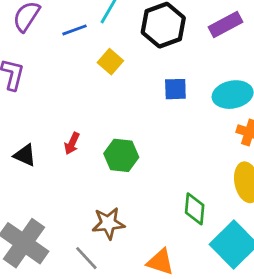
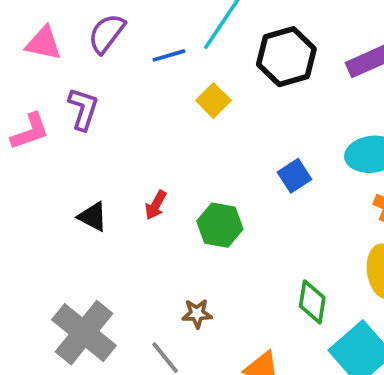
blue square: (175, 89) -> (295, 176), moved, turned -35
brown star: (108, 223) -> (197, 314), size x0.7

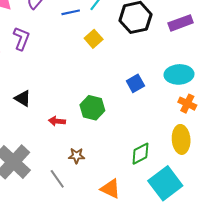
red arrow: (156, 205) -> (57, 121), moved, turned 63
green diamond: (312, 302) -> (140, 154), turned 50

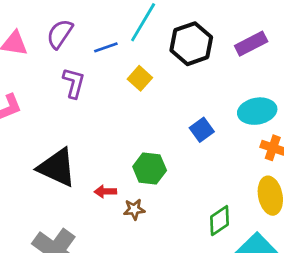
purple L-shape: (21, 39) -> (74, 83), moved
black triangle: (23, 98) -> (57, 167), size x1.8
brown star: (76, 156) -> (134, 209), moved

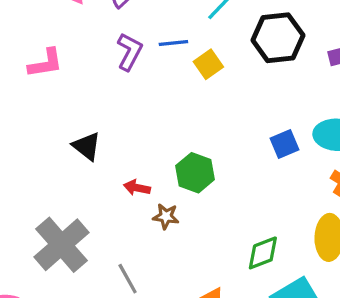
blue line: (106, 47) -> (173, 43), moved
blue square: (202, 130) -> (285, 144), moved
black triangle: (57, 167) -> (87, 146), size x0.6

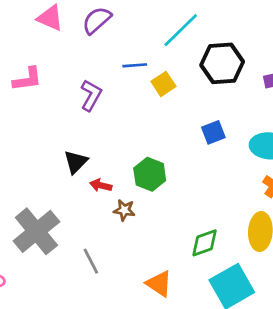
purple L-shape: (129, 52) -> (91, 95), moved
blue square: (285, 144) -> (213, 132), moved
black triangle: (87, 146) -> (76, 162), moved, turned 35

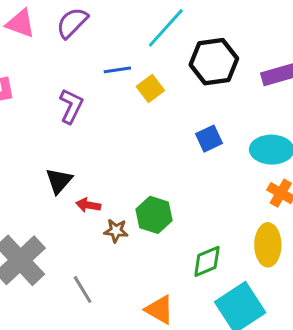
green hexagon: (150, 174) -> (154, 215), moved

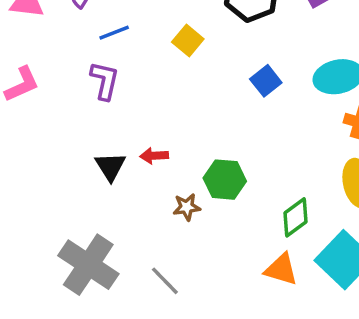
blue line: (117, 70) -> (114, 33), moved
red arrow: (88, 205) -> (154, 156), moved
orange triangle: (159, 310) -> (281, 269), moved

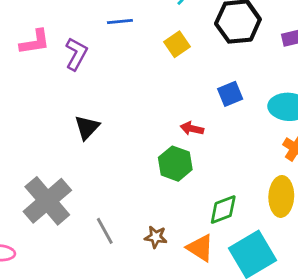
purple L-shape: (105, 81) -> (76, 54), moved
red arrow: (154, 156) -> (192, 129), moved
brown star: (187, 207) -> (156, 237), moved

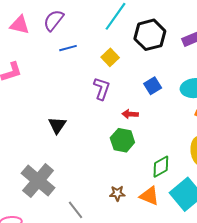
purple L-shape: (76, 54) -> (102, 89), moved
gray line: (105, 231) -> (76, 210), moved

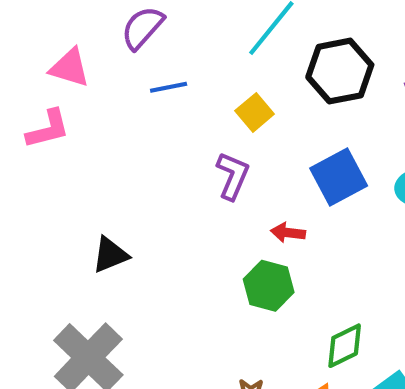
pink triangle: (20, 25) -> (70, 68), moved
blue square: (153, 86) -> (339, 177), size x1.5
black triangle: (57, 125) -> (110, 255), moved, turned 30

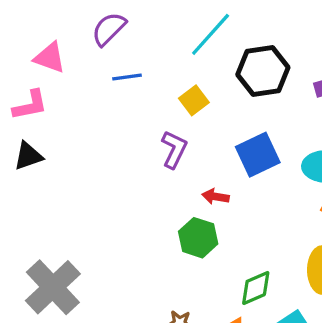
black triangle: (110, 255) -> (28, 156), moved

